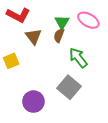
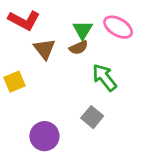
brown semicircle: (59, 35) -> (79, 48), turned -136
gray square: (69, 87) -> (92, 117), size x0.7

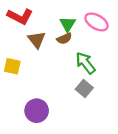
yellow square: (15, 82) -> (12, 66), turned 35
gray square: (92, 117) -> (84, 88), moved

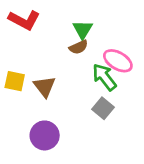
pink ellipse: (97, 22) -> (118, 61), moved
brown triangle: (37, 40) -> (45, 87), moved

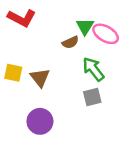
green triangle: (83, 30) -> (85, 27), moved
pink ellipse: (118, 61) -> (106, 34), moved
gray square: (103, 108) -> (92, 97), turned 36

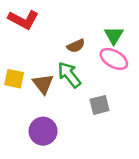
green triangle: (85, 27) -> (114, 35), moved
pink ellipse: (106, 34) -> (114, 59), moved
green arrow: (93, 69) -> (69, 75), moved

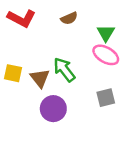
brown semicircle: (76, 46) -> (69, 18), moved
gray square: (99, 105) -> (106, 98), moved
purple circle: (43, 131) -> (53, 109), moved

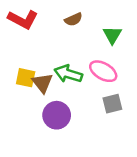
pink ellipse: (106, 55) -> (103, 71), moved
green arrow: (64, 70) -> (68, 74), turned -35
yellow square: (13, 73) -> (26, 78), moved

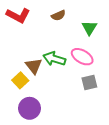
yellow square: (26, 78) -> (20, 80), moved, turned 35
purple circle: (57, 115) -> (30, 108), moved

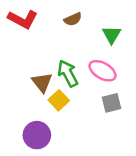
green arrow: (54, 59) -> (68, 73), turned 45
yellow square: (20, 80) -> (59, 100), moved

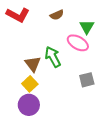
pink ellipse: (103, 71) -> (78, 43), moved
yellow square: (59, 100) -> (30, 84), moved

